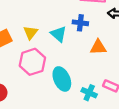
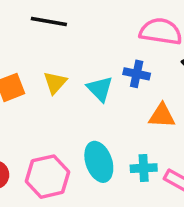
pink hexagon: (32, 62) -> (47, 177), moved
cyan cross: (89, 93) -> (144, 168), moved, turned -32

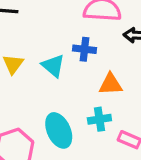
cyan cross: (144, 168) -> (99, 119), moved

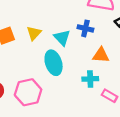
cyan ellipse: (59, 130) -> (54, 63), moved

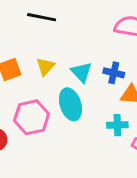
blue cross: (85, 28) -> (114, 73), moved
pink hexagon: (28, 92) -> (32, 117), moved

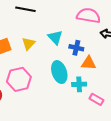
cyan triangle: (81, 72) -> (55, 37), moved
cyan ellipse: (70, 104) -> (59, 72), moved

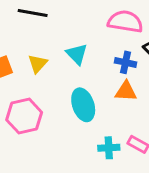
blue cross: (76, 48) -> (125, 62), moved
cyan cross: (79, 84) -> (109, 148), moved

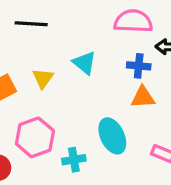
cyan ellipse: (83, 105) -> (112, 136), moved
cyan cross: (109, 148) -> (74, 160), moved

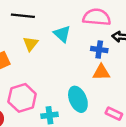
cyan triangle: (84, 63) -> (62, 34), moved
yellow triangle: (43, 78) -> (31, 44), moved

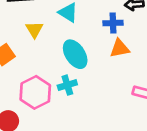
cyan ellipse: (78, 99) -> (75, 54), moved
cyan cross: (49, 115) -> (67, 85), moved

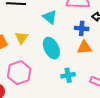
yellow triangle: (34, 30) -> (22, 38), moved
cyan cross: (67, 85) -> (68, 75), moved

